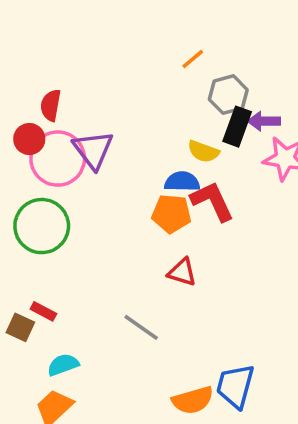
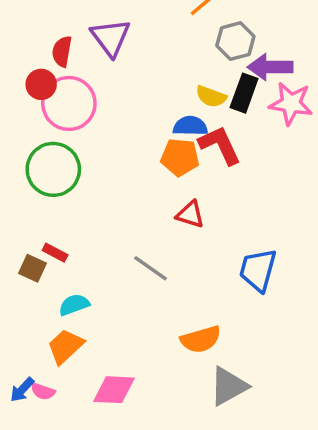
purple arrow: (264, 121) -> (270, 67), size x1.4
black rectangle: (237, 127) -> (244, 93), moved
purple triangle: (93, 150) -> (111, 38), moved
blue trapezoid: (235, 386) -> (258, 270), moved

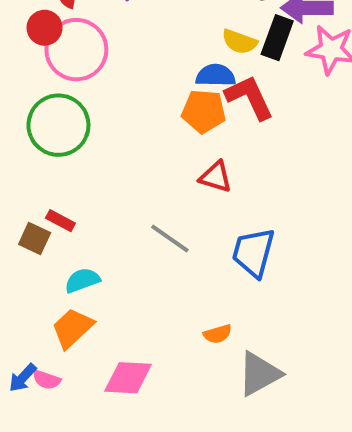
blue trapezoid: (258, 270) -> (253, 252), moved
orange semicircle: (201, 339) -> (218, 334), moved, size x0.6

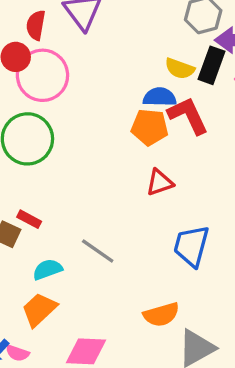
red triangle: (216, 177) -> (160, 182), turned -36
gray line: (170, 239) -> (98, 251), moved
orange semicircle: (218, 334) -> (161, 315), size x1.5

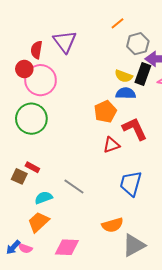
blue semicircle: (160, 97) -> (126, 93), moved
red L-shape: (188, 115) -> (135, 129), moved
orange pentagon: (150, 127) -> (105, 112), turned -30

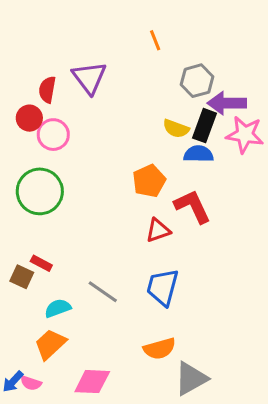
orange line: (118, 23) -> (155, 40), moved, turned -72
pink circle: (41, 80) -> (53, 135), size x0.7
blue semicircle: (126, 93) -> (198, 154), moved
blue trapezoid: (131, 183) -> (163, 287), moved

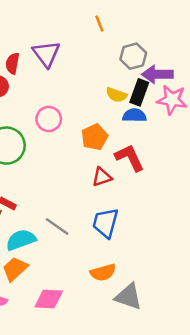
pink circle: (53, 135) -> (49, 119), moved
cyan semicircle: (58, 308) -> (21, 240), size x1.4
gray triangle: (191, 379) -> (128, 297), turned 48

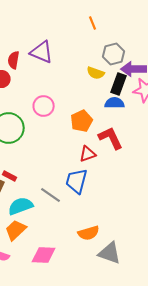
orange line: (99, 24) -> (93, 23), moved
purple triangle: (46, 54) -> (42, 52), turned -30
yellow semicircle: (116, 95) -> (96, 73), moved
blue trapezoid: (105, 223) -> (77, 181), moved

